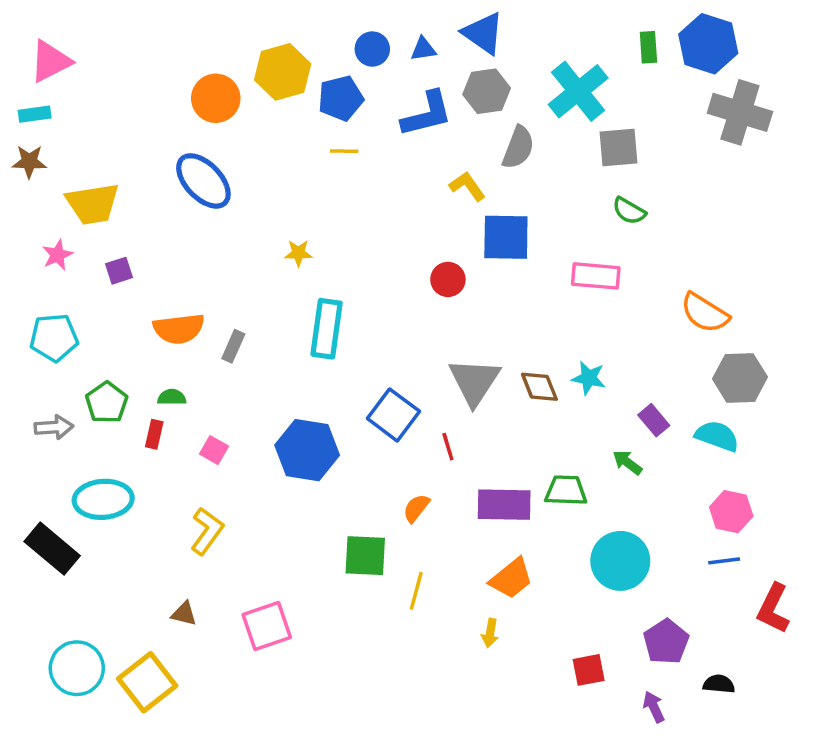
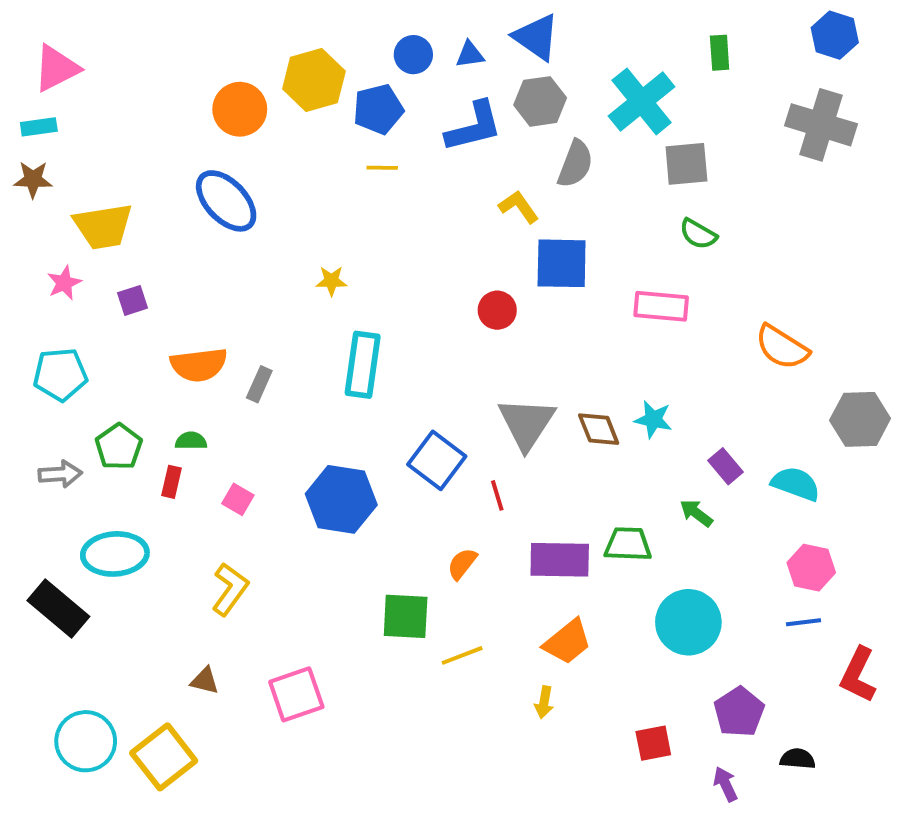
blue hexagon: (708, 44) -> (835, 35), moved, size x0.7
gray hexagon: (740, 378) -> (860, 419), moved
yellow line: (416, 591) -> (462, 655), turned 54

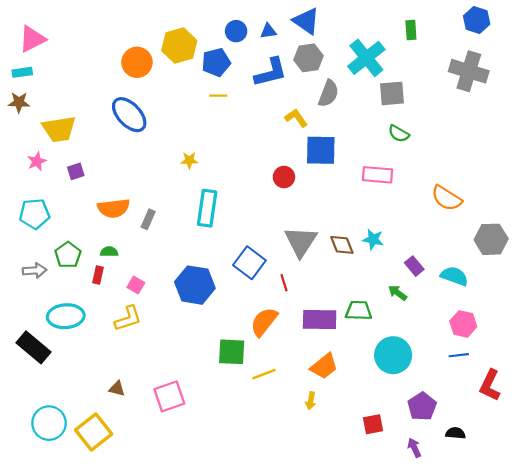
orange semicircle: (462, 564) -> (264, 322), size x1.6
yellow L-shape: (230, 589) -> (128, 318), moved, turned 36

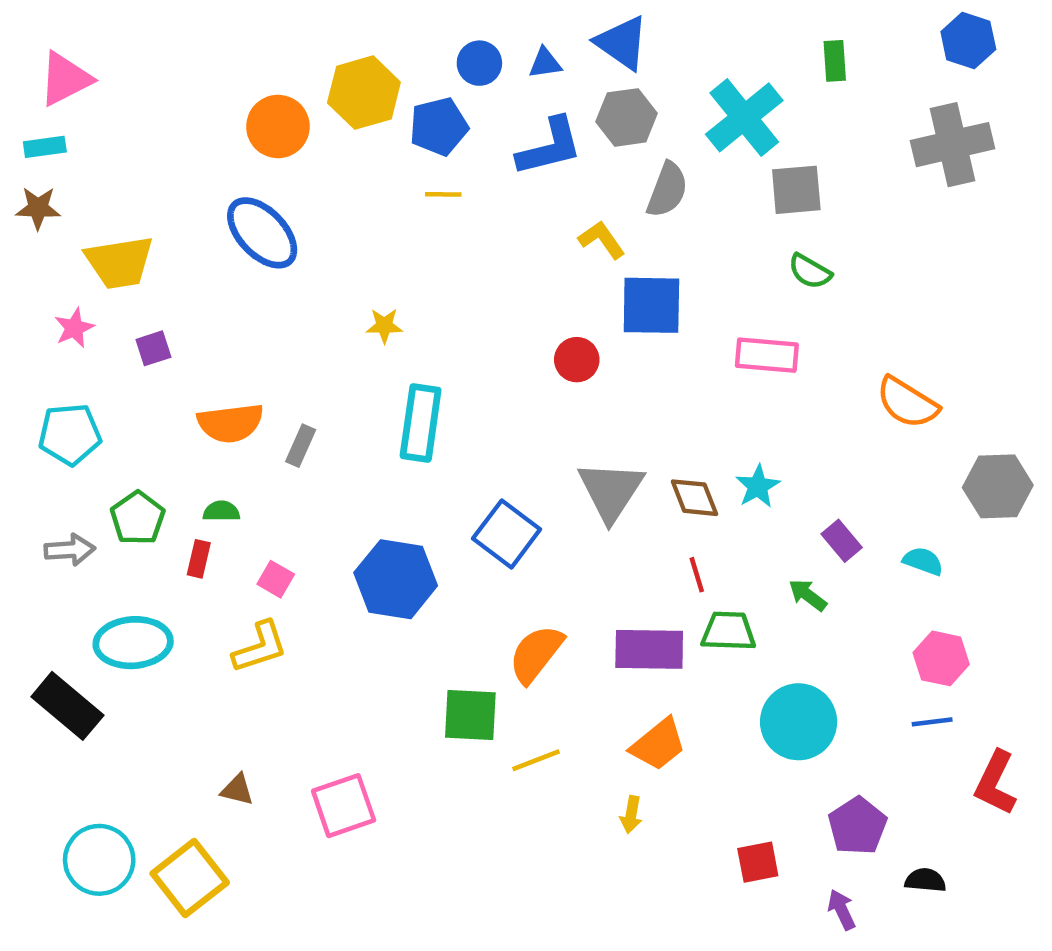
gray cross: (469, 71) -> (952, 145), turned -30
cyan star: (373, 239) -> (758, 486), turned 30
cyan semicircle: (454, 276) -> (923, 561), size x0.7
red line: (284, 283) -> (697, 575), moved

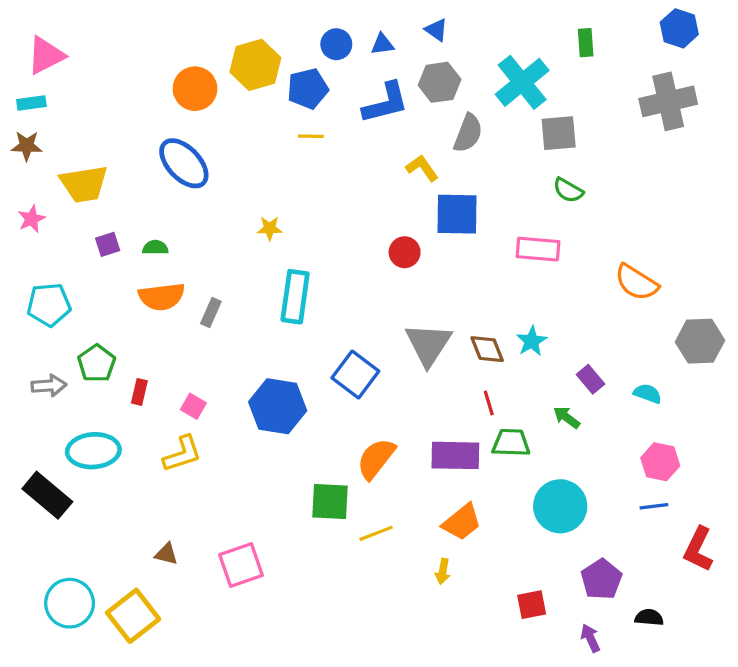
blue triangle: (622, 43) -> (436, 30), size x0.6
pink star: (74, 328) -> (31, 219), moved
green semicircle: (221, 511) -> (155, 247), moved

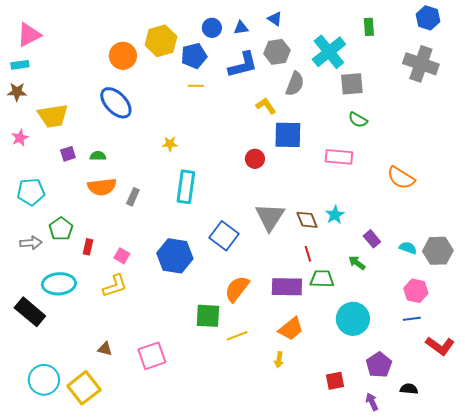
gray cross: (668, 101) -> (421, 64), turned 32
gray hexagon: (700, 341) -> (438, 251), moved
red L-shape: (698, 549) -> (440, 346), turned -80

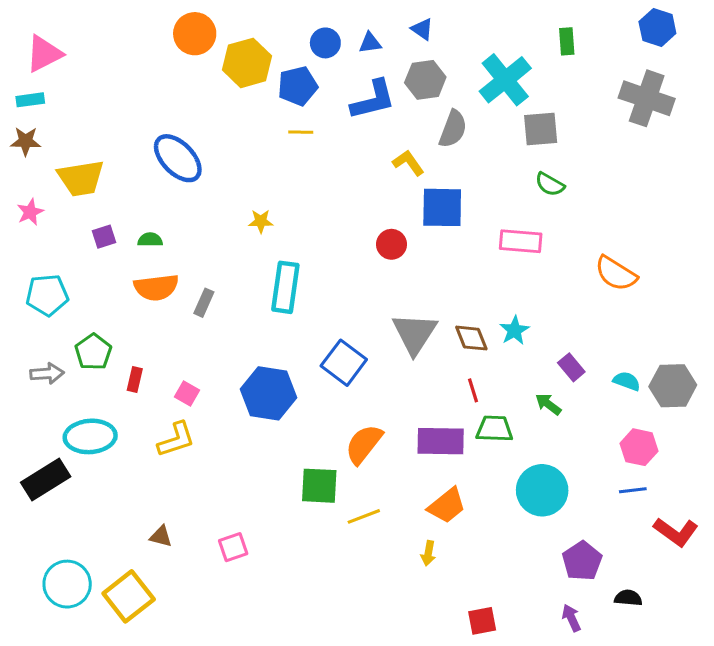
orange circle: (123, 56) -> (195, 34), moved
black rectangle: (30, 312) -> (46, 480), turned -72
pink square: (152, 356) -> (233, 547), size x0.7
red square: (335, 381) -> (482, 621), moved

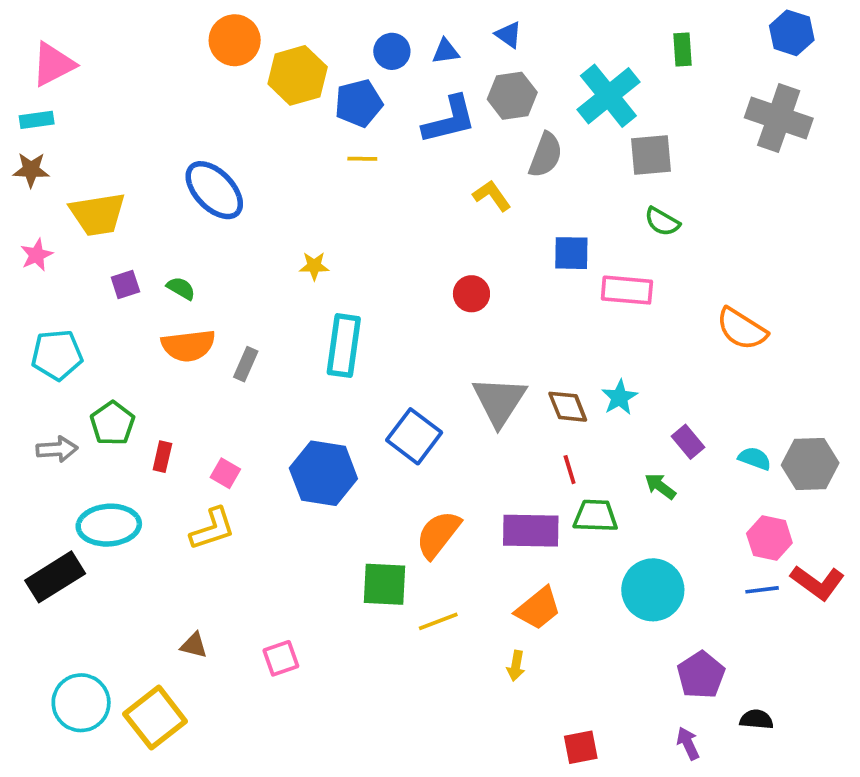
blue square: (442, 207) -> (571, 253), moved, size x0.7
green semicircle: (150, 240) -> (181, 288), turned 30
red L-shape: (676, 532) -> (818, 582), moved

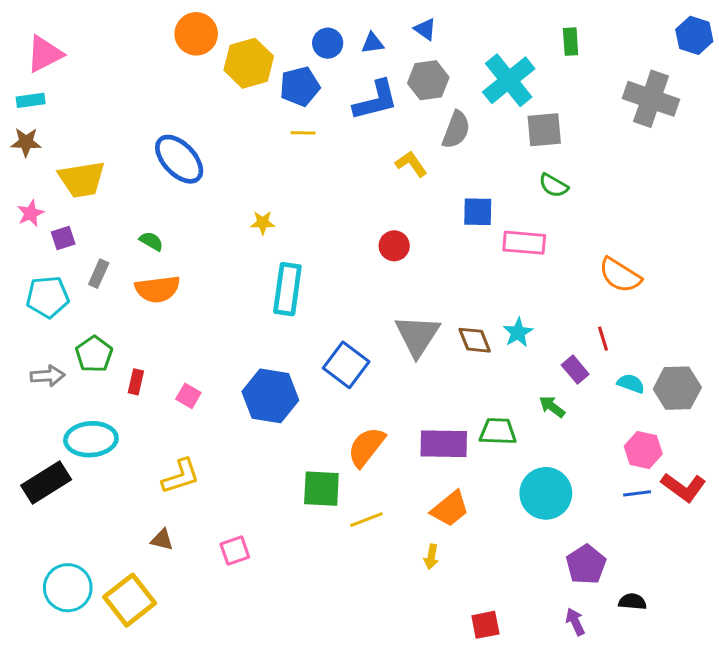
blue hexagon: (792, 33) -> (694, 35), moved
purple square: (125, 285) -> (63, 238), moved
gray rectangle: (246, 364) -> (99, 274), moved
red line: (570, 470) -> (603, 339), moved
yellow L-shape: (212, 529) -> (181, 476), moved

